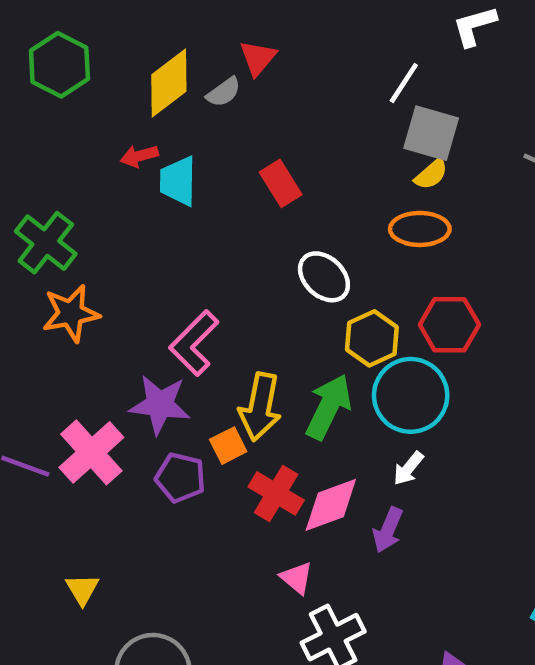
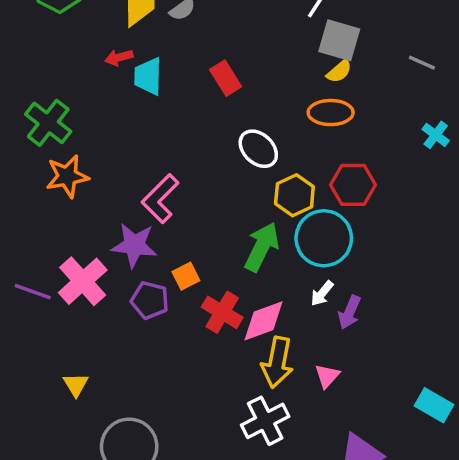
yellow arrow: (260, 407) -> (277, 362), moved
purple arrow: (388, 530) -> (350, 312), moved
pink triangle: (297, 578) -> (327, 376), moved, turned 32

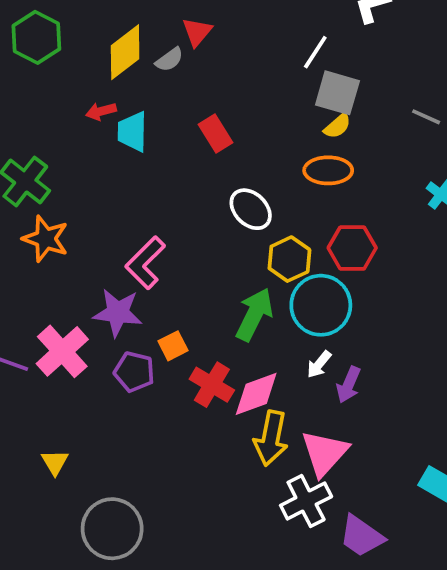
orange star: (67, 176) -> (46, 239), turned 30
pink triangle: (327, 376) -> (325, 453), size x1.8
white cross: (265, 421) -> (306, 501), moved

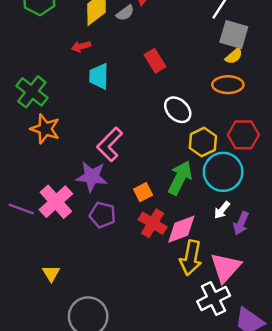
cyan trapezoid: (132, 132) -> (99, 76), moved
orange square: (173, 346) -> (143, 192), moved

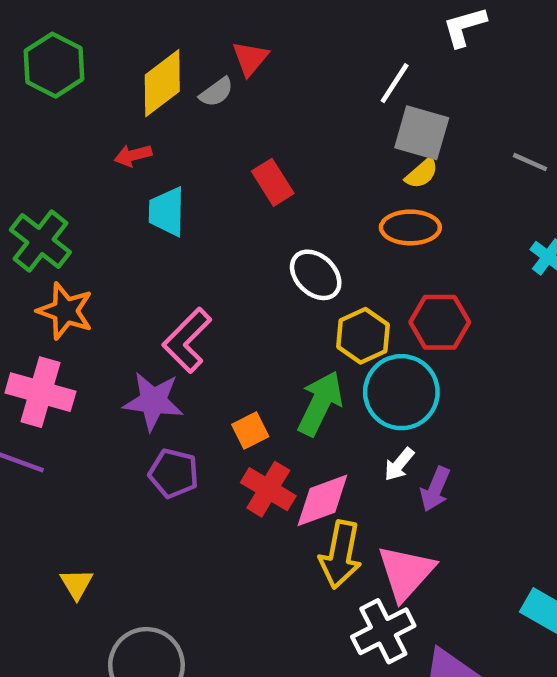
pink cross: (56, 202) -> (40, 392), moved, turned -32

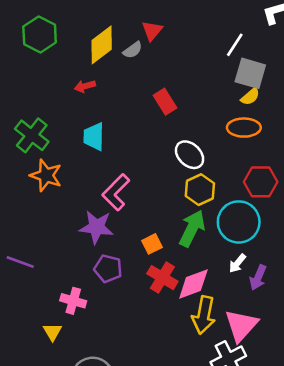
cyan trapezoid: (167, 212) -> (94, 137), moved
yellow hexagon: (363, 336) -> (200, 190), moved
pink cross: (40, 392) -> (73, 301), moved, size x0.7

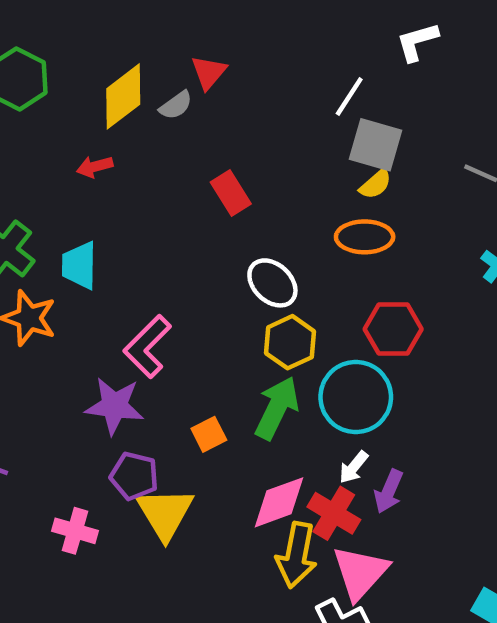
cyan trapezoid: (94, 137) -> (79, 265), moved
red cross: (162, 278) -> (334, 513), moved
yellow triangle: (53, 332) -> (165, 513), moved, size x1.8

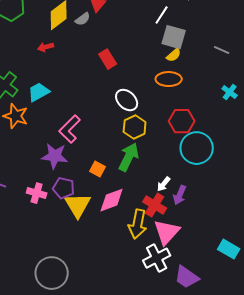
cyan trapezoid: (79, 265) -> (39, 92), turned 60
cyan circle: (356, 397) -> (197, 148), moved
orange square: (209, 434) -> (98, 169), turned -35
pink diamond: (279, 502) -> (112, 200), moved
pink cross: (75, 531) -> (37, 193), moved

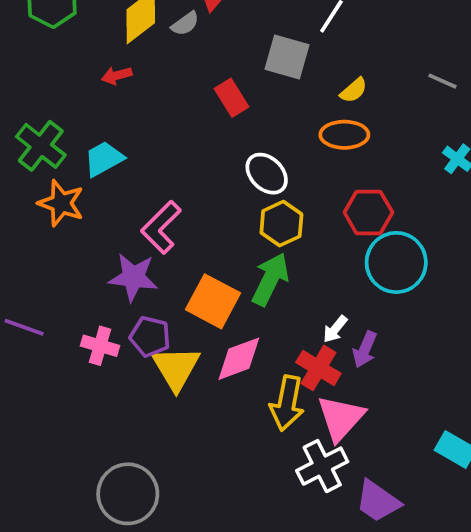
gray square: (174, 37) -> (287, 57), moved
orange square: (98, 169) -> (213, 301), size x1.8

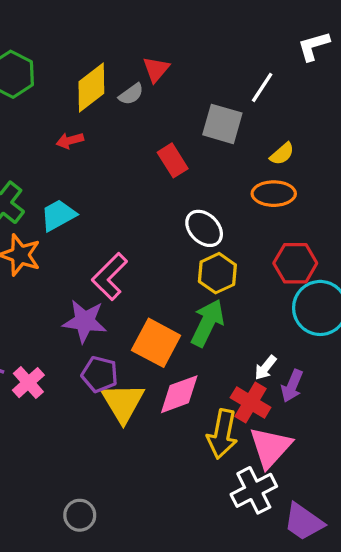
pink cross: (100, 346) -> (28, 383), moved, turned 32
gray circle: (128, 494) -> (80, 515), size x0.6

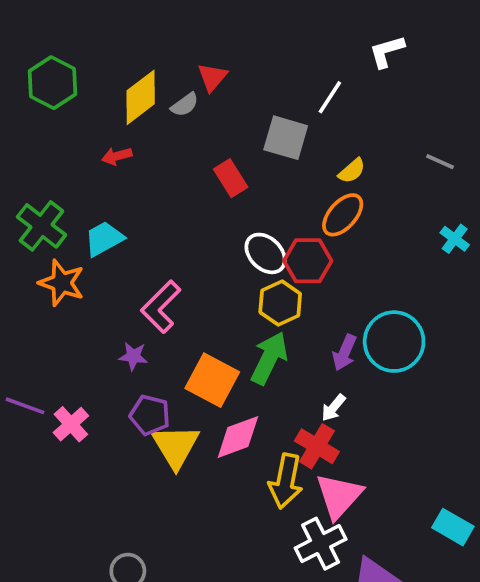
orange ellipse: (274, 194) -> (343, 215), turned -48
red hexagon: (295, 263) -> (308, 261), moved
purple star: (85, 321) -> (133, 356), size x0.6
purple arrow: (292, 386) -> (344, 353), moved

